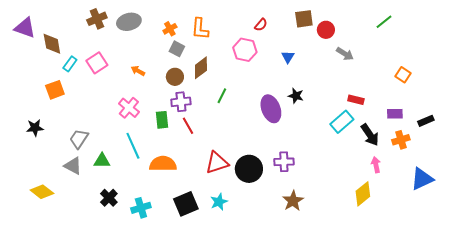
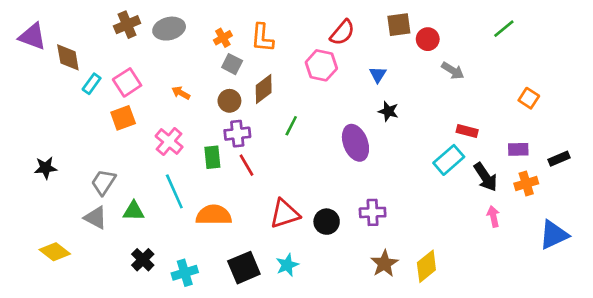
red semicircle: (261, 25) -> (342, 33), size x1.5
orange square: (55, 90) -> (123, 118), moved
black star: (296, 96) -> (388, 111), moved
black circle: (249, 169) -> (327, 222), size x0.7
yellow diamond: (363, 194) -> (426, 266), moved

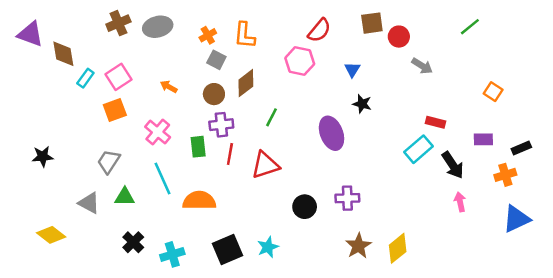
red line: (247, 165) -> (230, 154), turned 40
gray trapezoid: (103, 182) -> (109, 161), moved
orange cross: (526, 184) -> (505, 175), moved
red triangle: (285, 214) -> (265, 165), moved

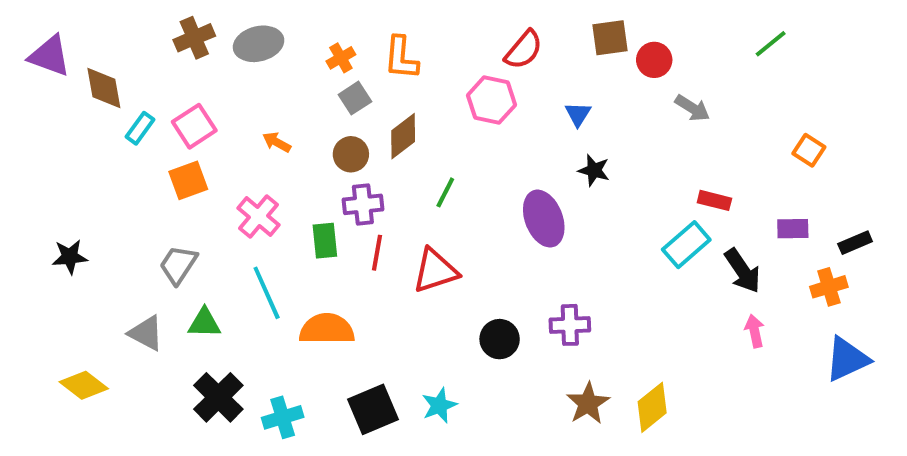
gray square: (216, 60) -> (355, 98), turned 30
black cross: (133, 242) -> (218, 397), size x1.4

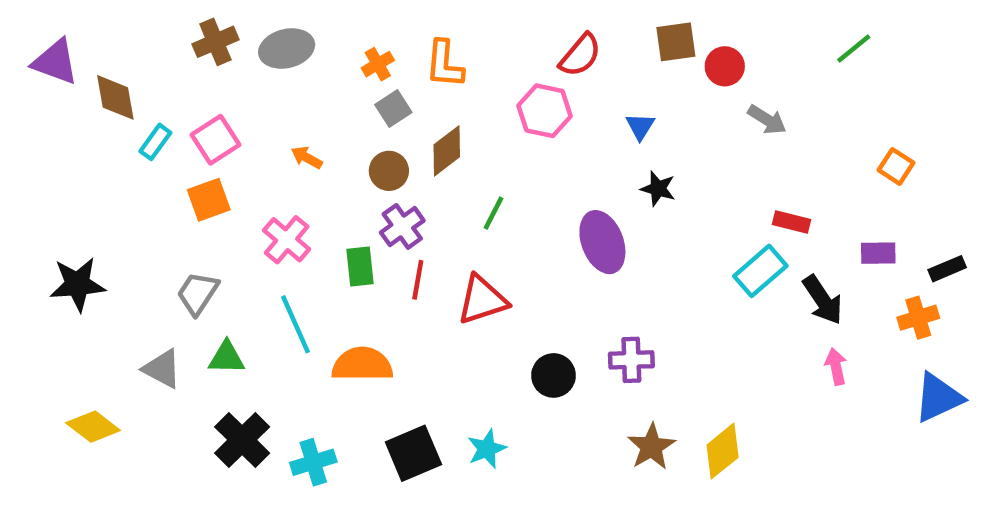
purple cross: (363, 204) -> (402, 226), turned -30
black star: (70, 257) -> (78, 284), size x1.4

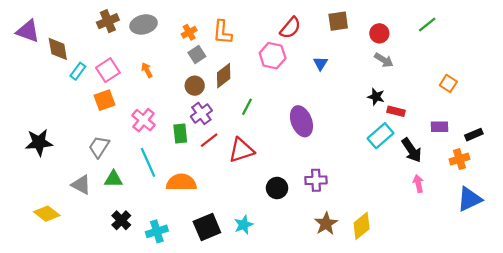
red circle: (725, 66) -> (379, 33), moved
orange arrow: (307, 158) -> (147, 70), moved, turned 32
black star: (658, 189) -> (376, 97), moved
red line: (418, 280) -> (209, 140), turned 42
black cross: (242, 440) -> (121, 220), size x0.7

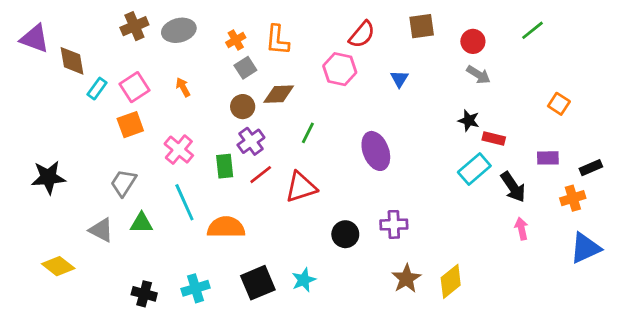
brown diamond: (224, 76) -> (279, 94), turned 35
black cross: (121, 220) -> (144, 294), moved, turned -30

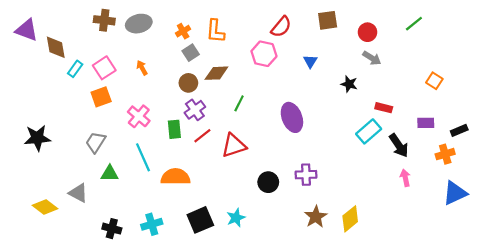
brown cross: (134, 26) -> (104, 20), turned 30
black star: (469, 120) -> (349, 84), moved
gray triangle: (101, 230) -> (78, 193), moved

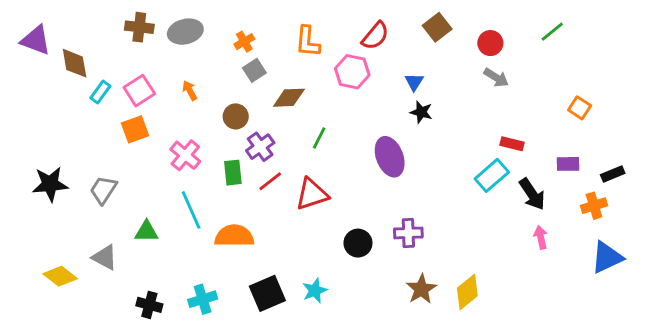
brown square: (328, 20) -> (437, 27), turned -30
orange L-shape: (215, 31) -> (308, 42), moved
brown circle: (188, 83) -> (236, 116), moved
black star: (349, 84) -> (421, 112), moved
gray trapezoid: (96, 142) -> (103, 190), moved

